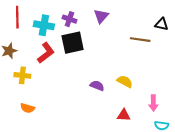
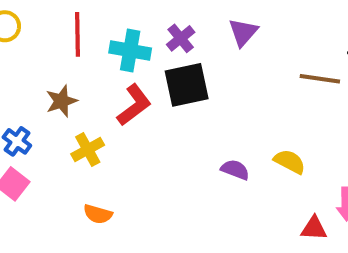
purple cross: (69, 19) -> (181, 38), turned 32
yellow cross: (22, 75) -> (88, 149), turned -35
red triangle: (124, 115) -> (314, 228), moved

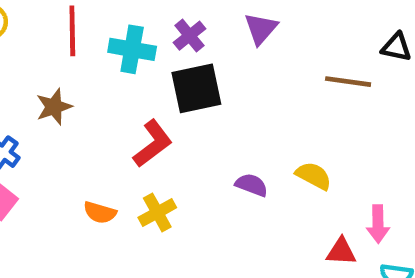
red L-shape: (134, 105) -> (153, 144), moved
yellow cross: (88, 149) -> (157, 213), moved
orange semicircle: (98, 214) -> (100, 213), moved

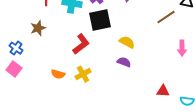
brown line: (348, 82) -> (166, 17), turned -42
yellow semicircle: (314, 176) -> (127, 42), moved
pink arrow: (378, 224) -> (182, 48), moved

